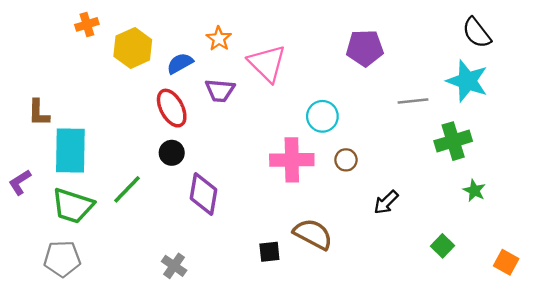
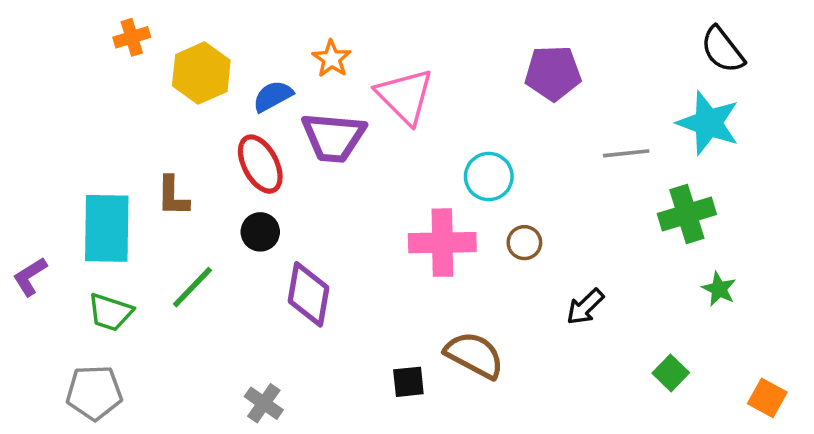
purple trapezoid: (220, 90) -> (333, 137), size x1.4
brown L-shape: (39, 113) -> (173, 196), moved
green trapezoid: (73, 206) -> (110, 312), size x0.7

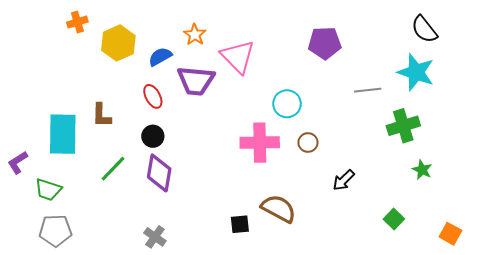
red ellipse: (260, 164) -> (153, 96), size x0.7
purple diamond: (308, 294) -> (159, 173), moved
green trapezoid: (110, 312) -> (48, 190), moved

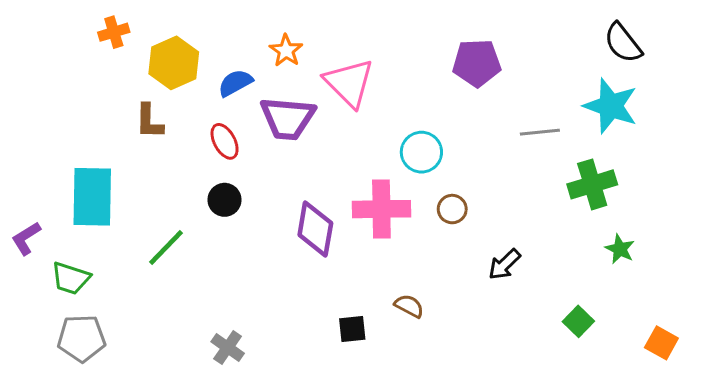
brown L-shape: (102, 115) -> (149, 121), moved
purple diamond: (159, 173) -> (315, 229), moved
brown semicircle: (279, 209) -> (409, 306), size x0.6

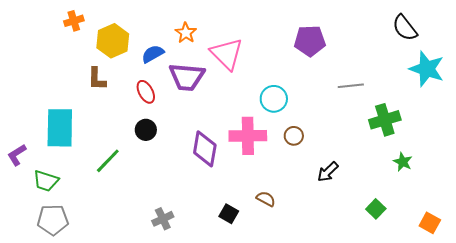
cyan star: (611, 106) -> (427, 69), moved
black square: (352, 329) -> (229, 214), turned 36
gray cross: (228, 347) -> (163, 219), moved, turned 30

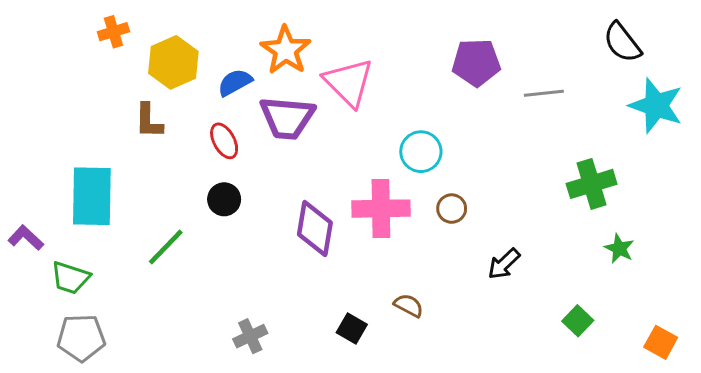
orange star: (186, 33) -> (286, 50), size x1.5
gray line: (351, 86) -> (544, 93), moved
purple L-shape: (17, 155) -> (26, 238), turned 75

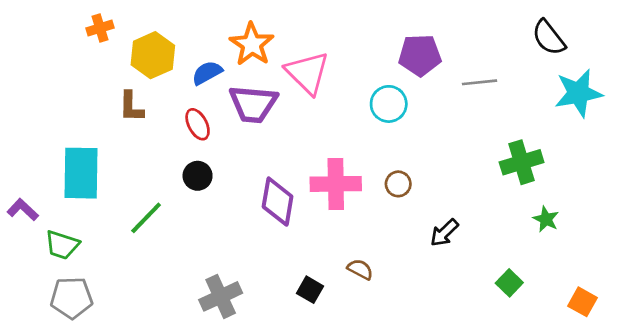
cyan star: (656, 106) -> (578, 93), turned -30
cyan circle: (421, 152) -> (389, 104), moved
gray cross: (250, 336) -> (221, 296), size x1.4

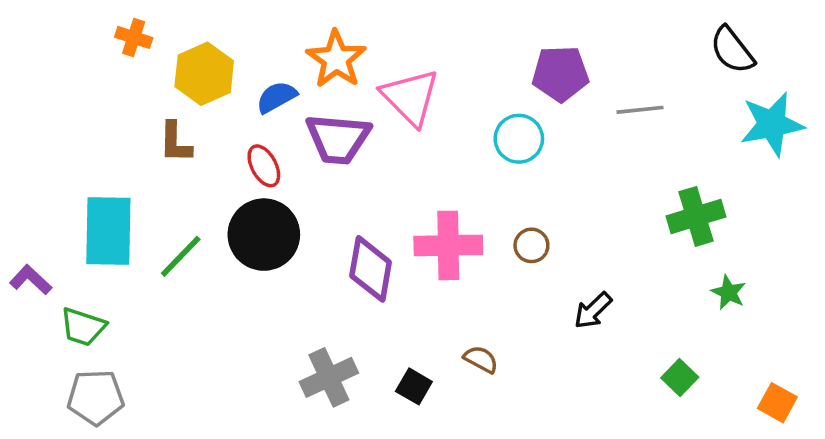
orange cross: (100, 28) -> (134, 37), turned 35
black circle: (198, 176) -> (264, 235), size x1.8
green line: (146, 218) -> (181, 256), moved
gray cross: (221, 296) -> (329, 377), moved

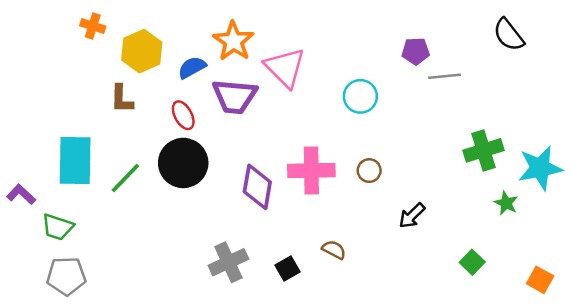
purple pentagon: (560, 74) -> (416, 51), moved, size x0.7
cyan star: (772, 124) -> (540, 168), moved
black square: (414, 386) -> (287, 269), turned 30

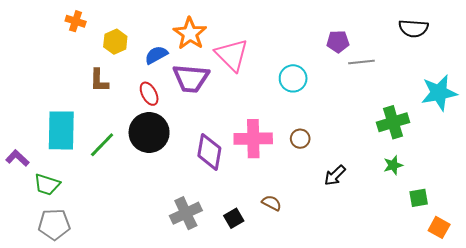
black semicircle: (509, 35) -> (414, 28), turned -48
yellow hexagon: (142, 51) -> (115, 42), size x0.7
cyan star: (540, 168) -> (439, 93), moved
green star: (506, 203) -> (393, 165), moved, turned 30
green square: (472, 262) -> (419, 198), moved, turned 36

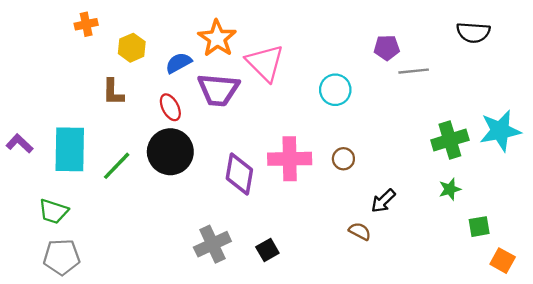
orange cross: (76, 21) -> (86, 24), turned -30
cyan star: (439, 93) -> (500, 131), moved
purple L-shape: (17, 158) -> (19, 144), moved
brown semicircle: (272, 203) -> (360, 231), moved

